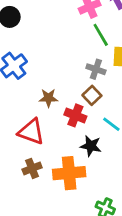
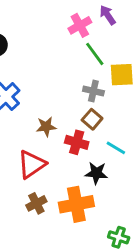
red triangle: (31, 132) -> (32, 164), turned -48

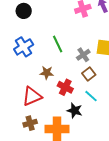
green line: (95, 54) -> (58, 44), moved
gray cross: (93, 91) -> (83, 55), turned 32
brown square: (92, 119) -> (89, 74), moved

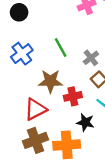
brown star: (47, 73) -> (50, 81), size x1.5
red cross: (65, 87) -> (73, 96), turned -35
brown cross: (30, 123) -> (35, 140), size x1.5

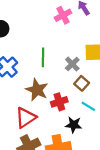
green line: (61, 47) -> (43, 57), turned 36
brown star: (50, 81) -> (37, 90), turned 30

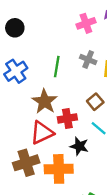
gray cross: (72, 64) -> (88, 60), moved, turned -32
red triangle: (26, 118) -> (42, 133), moved

